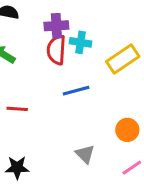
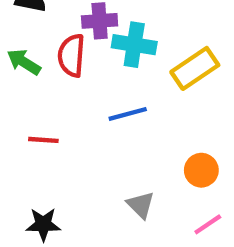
cyan cross: (81, 42) -> (134, 45), size x1.4
red semicircle: (56, 50) -> (71, 55), moved

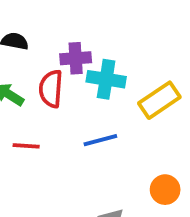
red line: (43, 140) -> (26, 146), moved

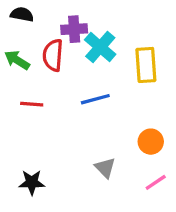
cyan cross: (106, 79) -> (100, 47), turned 32
yellow rectangle: (159, 100) -> (146, 65), turned -60

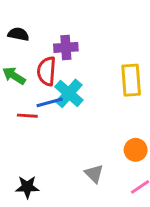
cyan cross: (100, 47) -> (69, 93), moved
blue line: (95, 99) -> (50, 102), moved

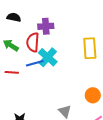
red line: (27, 116) -> (12, 72), moved

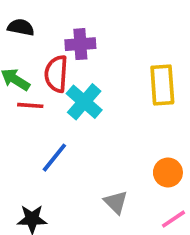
blue line: (35, 63) -> (54, 158), moved, turned -36
red line: (12, 72) -> (30, 105), moved

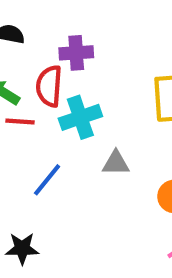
cyan cross: (84, 102) -> (80, 117), turned 30
gray triangle: (116, 202) -> (116, 163), moved, turned -45

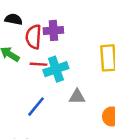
red semicircle: (49, 86) -> (34, 37), moved
red line: (20, 122) -> (38, 64), moved

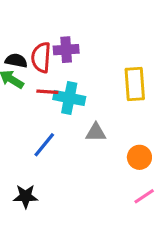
black semicircle: (14, 19) -> (16, 61), moved
cyan cross: (56, 69) -> (69, 98), turned 30

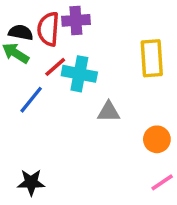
red line: (47, 92) -> (55, 67), turned -45
blue line: (44, 145) -> (31, 100), moved

